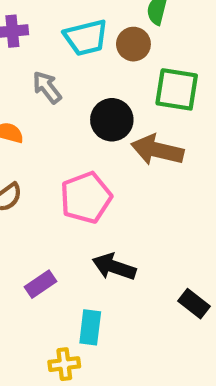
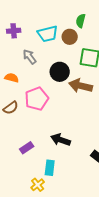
pink pentagon: (86, 198) -> (37, 99), moved
yellow cross: (64, 364) -> (38, 185), turned -32

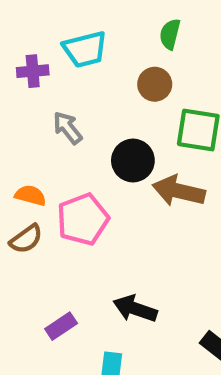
green semicircle: (81, 21) -> (170, 34), moved
cyan trapezoid: (48, 34) -> (85, 49), moved
orange semicircle: (12, 78) -> (31, 195), moved

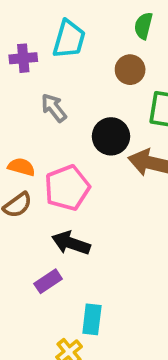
cyan trapezoid: (85, 49) -> (69, 39), turned -60
black arrow: (135, 309) -> (71, 243), moved

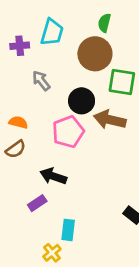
brown circle: (130, 70) -> (95, 54), size x1.6
pink pentagon: (67, 188) -> (68, 132), moved

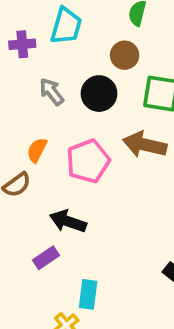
brown circle: (95, 54) -> (125, 55), size x0.6
black circle: (82, 101) -> (99, 94), moved
orange semicircle: (18, 122) -> (37, 150), moved, turned -78

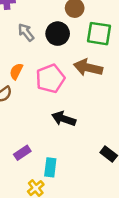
black arrow: (68, 221) -> (64, 119), moved
purple rectangle: (46, 258) -> (22, 153), moved

